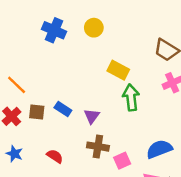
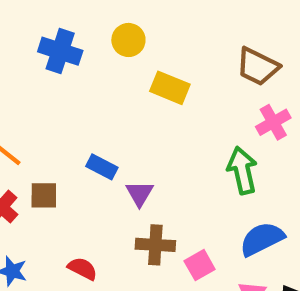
yellow rectangle: (118, 70) -> (170, 88), moved
green arrow: (131, 98) -> (242, 170), moved
blue rectangle: (63, 109) -> (102, 167), moved

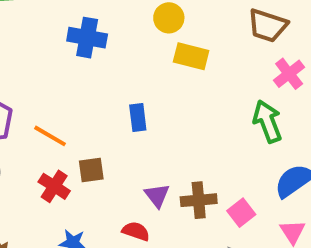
yellow circle: (128, 40) -> (169, 18), moved
blue rectangle: (102, 167) -> (138, 117), moved, turned 64
purple triangle: (140, 193) -> (157, 195), moved

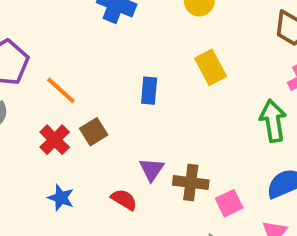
yellow rectangle: (191, 56) -> (211, 67), moved, turned 36
brown square: (91, 170) -> (94, 132), turned -36

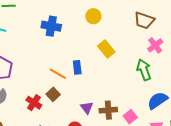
orange line: (61, 90) -> (58, 74), moved

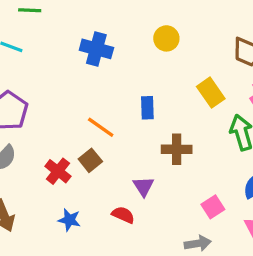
yellow rectangle: (106, 49) -> (211, 93), moved
blue rectangle: (77, 67) -> (147, 108), moved
brown cross: (108, 110) -> (177, 149), moved

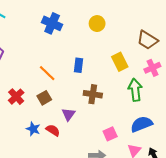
brown square: (90, 160) -> (44, 98), moved
blue star: (69, 220) -> (33, 129), moved

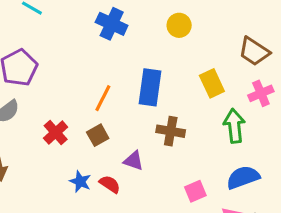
blue rectangle: (78, 65) -> (150, 87), size x1.6
orange line: (47, 73) -> (103, 98), turned 72
purple triangle: (68, 114) -> (134, 161), turned -48

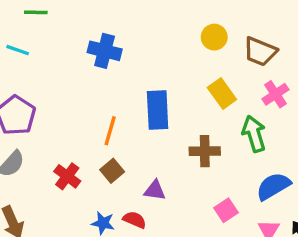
yellow circle: (179, 25) -> (214, 37), moved
brown cross: (171, 131) -> (205, 151), moved

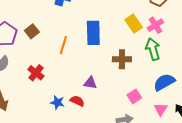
pink cross: (275, 94) -> (155, 25), moved
brown square: (112, 171) -> (32, 31), moved

